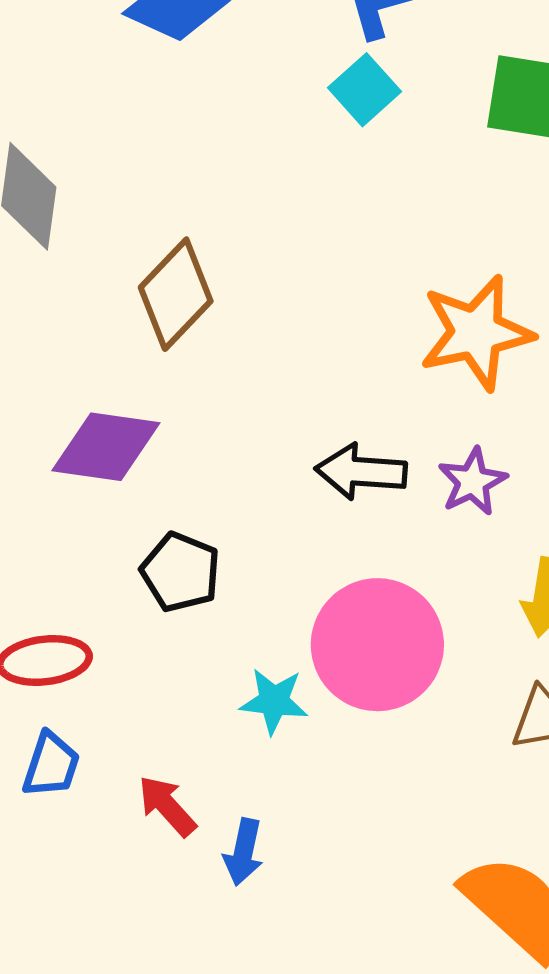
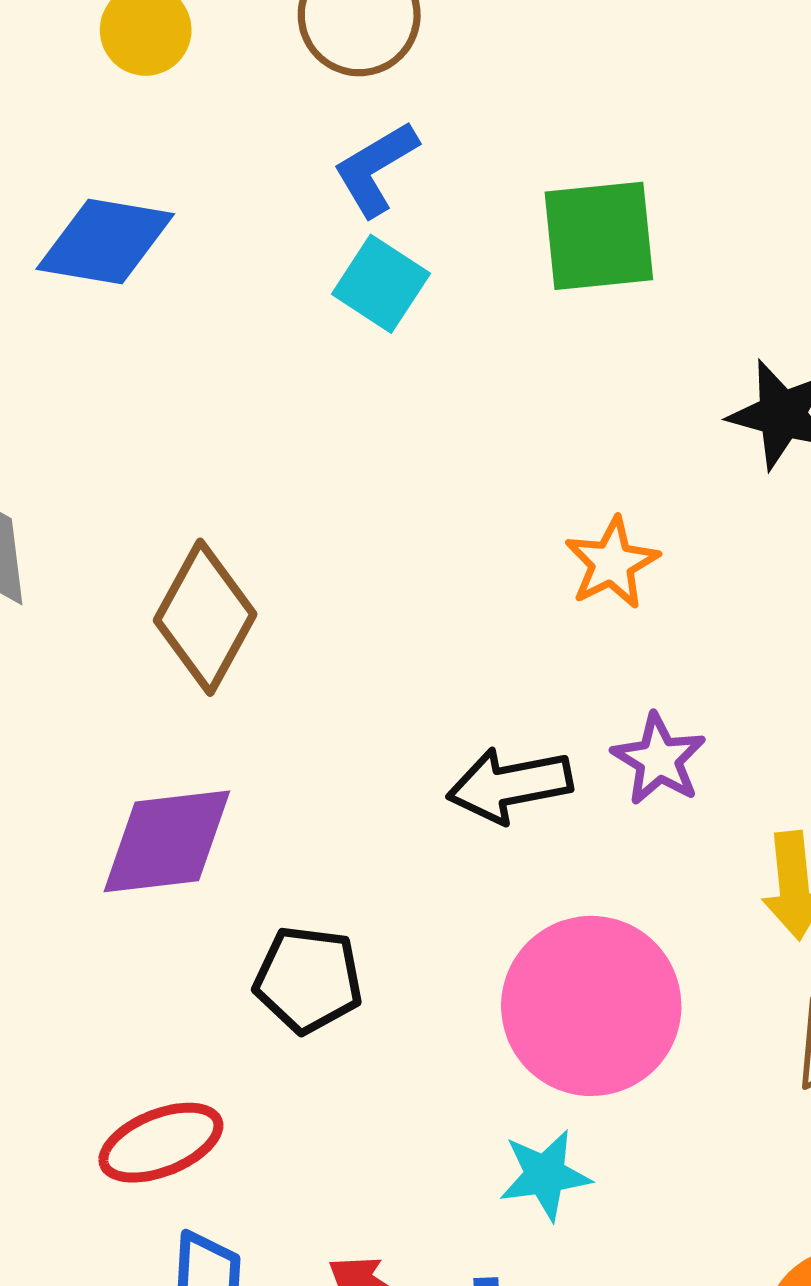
orange star: (476, 333) -> (612, 563), size x0.6
cyan star: (274, 701) -> (545, 1175), moved

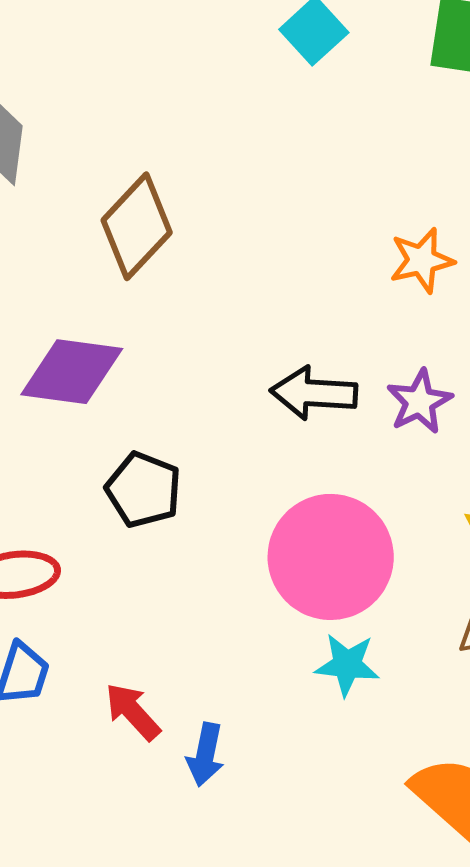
cyan star: (545, 1175) -> (347, 665), moved

